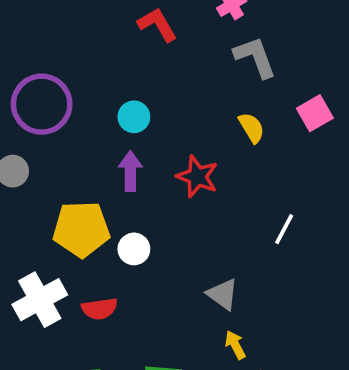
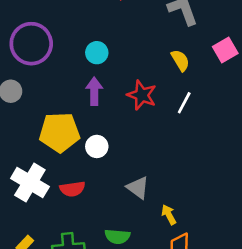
white line: (284, 229) -> (184, 103), moved
gray triangle: (223, 294) -> (138, 188), moved
white cross: (40, 300) -> (30, 182), turned -30

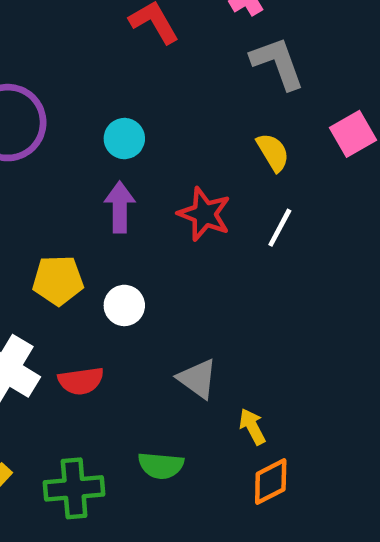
yellow pentagon: (60, 132) -> (58, 280), size x0.7

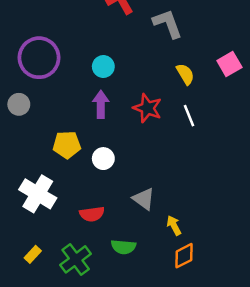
gray L-shape: (278, 63) -> (168, 24), moved
white line: (280, 228) -> (189, 116), turned -50
red semicircle: (81, 381) -> (92, 214), moved
green cross: (74, 488) -> (76, 259), turned -32

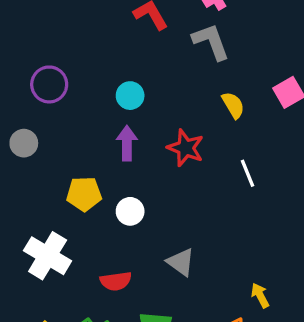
purple circle: (39, 58) -> (49, 84), size x0.7
white line: (189, 116) -> (247, 173), moved
yellow arrow: (174, 225) -> (260, 295), moved

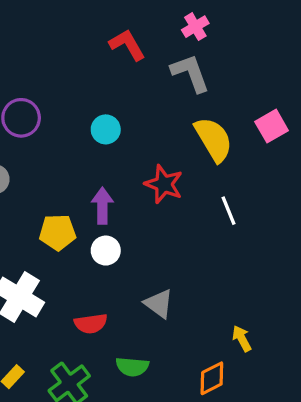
yellow semicircle: (233, 105) -> (214, 139), size x1.6
purple arrow: (127, 143) -> (102, 206), moved

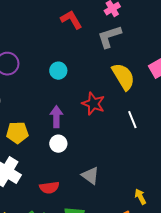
gray L-shape: (190, 73) -> (109, 37), turned -88
yellow pentagon: (58, 232) -> (17, 133), moved

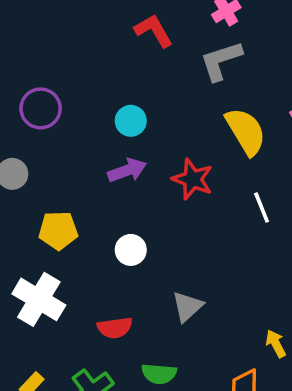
purple arrow: (56, 117) -> (127, 170), moved, turned 70
gray triangle: (90, 176) -> (187, 307), turned 42

